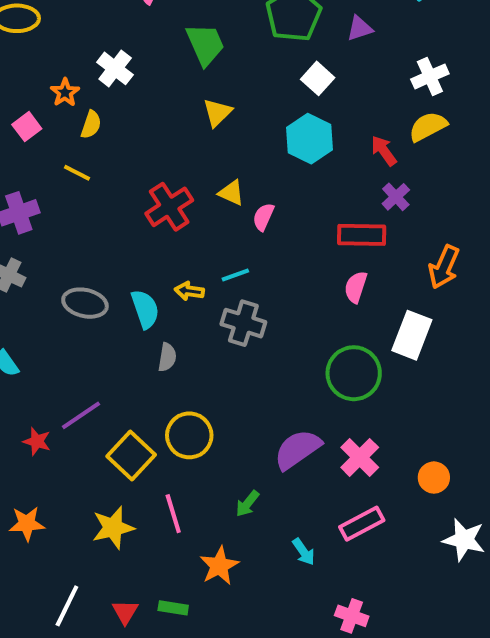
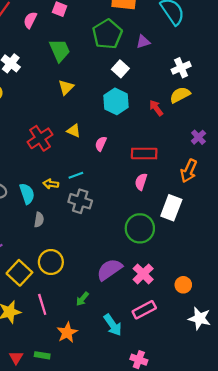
purple cross: (396, 197) -> (198, 137), moved
pink semicircle: (263, 217) -> (101, 144), moved
cyan arrow: (304, 552) -> (113, 325), size x1.5

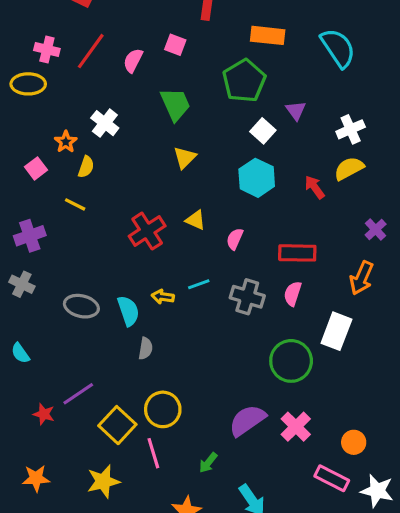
purple triangle: (143, 42) -> (296, 111), moved, turned -48
gray cross: (80, 201) -> (247, 297), moved
pink line: (42, 304) -> (153, 453), moved
pink rectangle: (144, 310) -> (332, 478), moved, turned 55

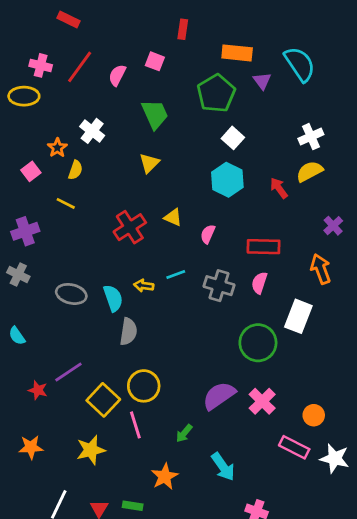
purple triangle: (296, 111) -> (262, 81), moved
yellow triangle: (185, 157) -> (149, 163), moved
orange arrow: (361, 278) -> (321, 269), turned 136
gray semicircle: (146, 348) -> (128, 332), size x1.4

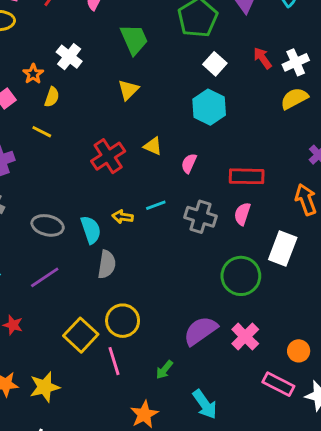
red arrow: (279, 188) -> (263, 58), moved
purple line: (68, 372) -> (45, 277), moved
yellow star: (91, 450) -> (45, 387), moved

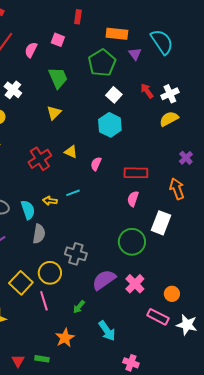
gray cross: (200, 217) -> (76, 254), moved

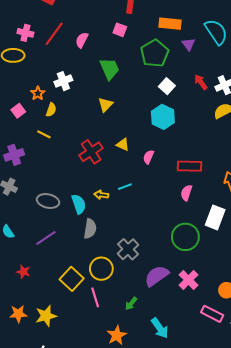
pink square: (58, 40) -> (120, 30), moved
white cross: (13, 90) -> (63, 81), turned 30
gray cross: (76, 254) -> (128, 249), turned 30

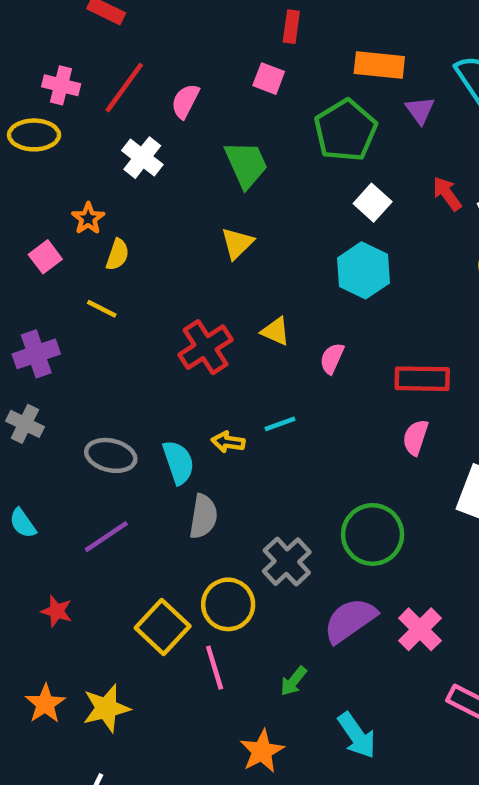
white cross: (63, 81) -> (142, 158), moved, turned -30
green circle: (185, 237) -> (373, 534), moved
orange star: (18, 314) -> (45, 704), turned -30

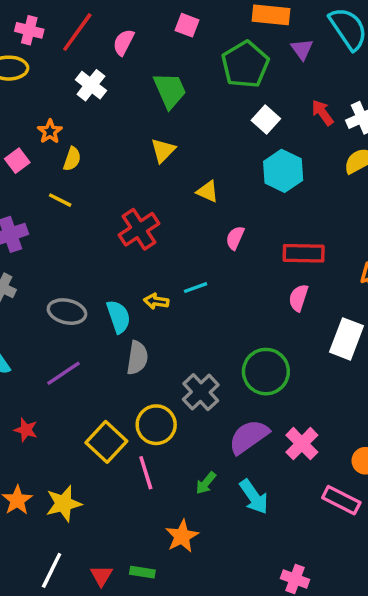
cyan hexagon: (364, 270) -> (283, 171), moved
yellow triangle: (276, 331) -> (208, 191), moved
cyan arrow: (357, 735) -> (254, 497), moved

